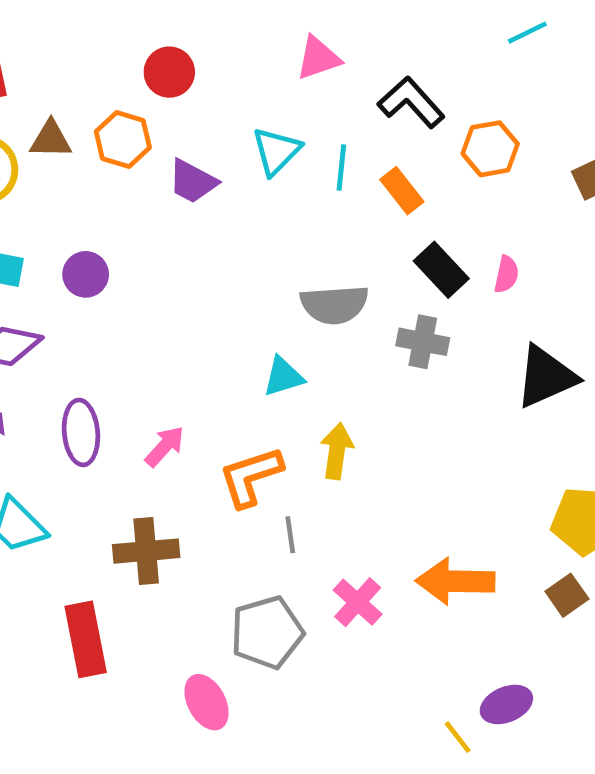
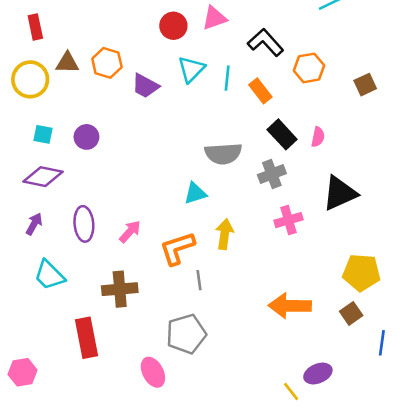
red circle: (169, 72) -> (173, 26), moved
gray cross: (423, 342) -> (272, 174), turned -32
pink cross: (358, 602) -> (288, 220), moved, turned 32

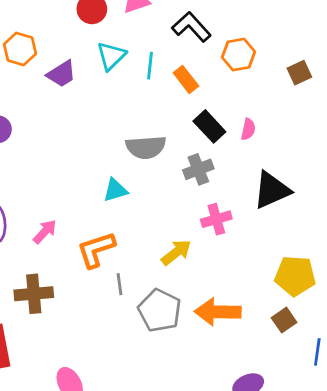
purple trapezoid: (145, 86) -> (61, 74), turned -60
yellow arrow: (225, 234) -> (176, 252), moved, turned 44
gray pentagon: (186, 334) -> (160, 310), moved, turned -30

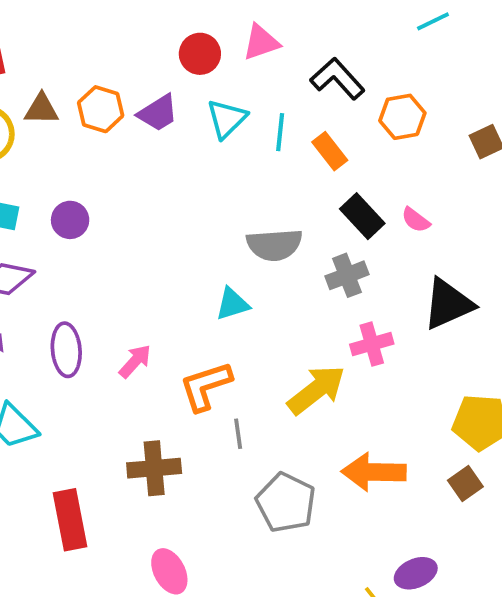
purple trapezoid: (61, 74) -> (158, 113), moved
pink semicircle: (248, 129) -> (416, 220), turned 115
yellow arrow: (176, 252) -> (316, 390), size x1.4
brown cross: (34, 294) -> (154, 468), moved
gray pentagon: (160, 310) -> (286, 503), moved

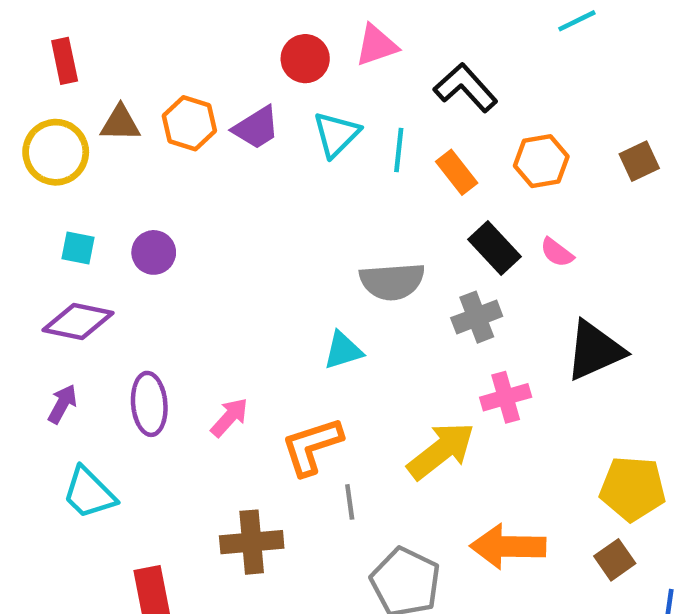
orange hexagon: (402, 117) -> (541, 161), moved

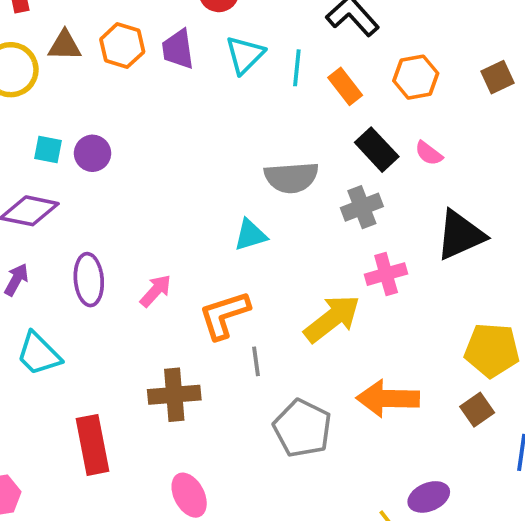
purple trapezoid: (256, 128) -> (178, 49), turned 114
cyan square: (78, 248) -> (48, 150), moved

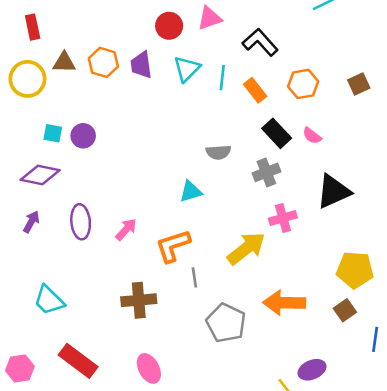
gray semicircle: (291, 177) -> (218, 152), size x0.7
cyan trapezoid: (39, 354) -> (49, 300), moved
red rectangle: (93, 445) -> (78, 361), moved, turned -42

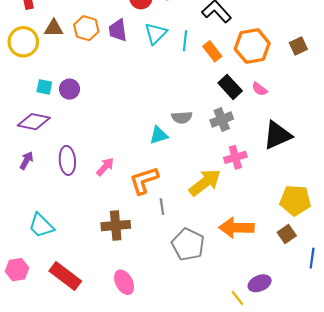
orange hexagon: (303, 84) -> (252, 46), size x1.4
gray semicircle: (218, 152) -> (182, 117), moved
pink hexagon: (20, 368) -> (17, 270), moved

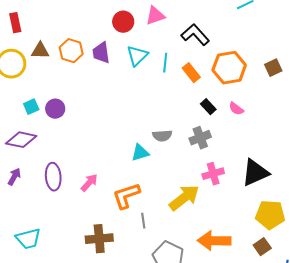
cyan square: (44, 87) -> (31, 107), turned -35
black rectangle: (230, 87) -> (208, 107), size x0.7
black triangle: (277, 135) -> (255, 173), moved
cyan trapezoid: (41, 226) -> (28, 239), turned -60

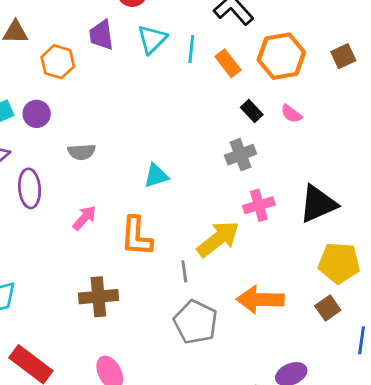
orange hexagon: (71, 51) -> (58, 62), moved
gray semicircle: (162, 136) -> (82, 152), moved
purple ellipse: (53, 177) -> (30, 188), moved
orange L-shape: (126, 196) -> (136, 236), turned -68
gray line: (143, 221) -> (184, 271), moved

